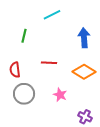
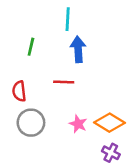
cyan line: (52, 15) -> (68, 19), turned -60
blue arrow: (84, 38) -> (78, 49), moved
orange diamond: (84, 72) -> (110, 123), moved

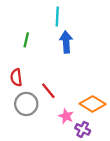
red line: (64, 82) -> (48, 91), moved, turned 49
pink star: (78, 124) -> (66, 116), moved
purple cross: (111, 153) -> (83, 129), moved

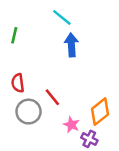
cyan line: (57, 17) -> (62, 17), turned -54
green line: (26, 40) -> (14, 35), moved
orange diamond: (93, 104) -> (100, 112), turned -70

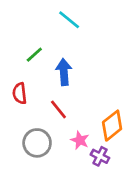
green line: (14, 35) -> (34, 55), moved, turned 35
blue arrow: (71, 45) -> (64, 72), moved
gray circle: (29, 112) -> (37, 143), moved

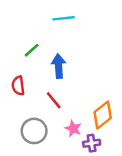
cyan line: (69, 20) -> (63, 18), turned -45
purple cross: (100, 156) -> (92, 143), turned -35

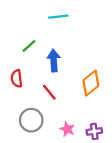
orange diamond: (103, 115) -> (91, 83), moved
pink star: (73, 128) -> (67, 129), moved
purple cross: (92, 143) -> (94, 131), moved

